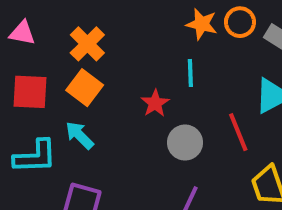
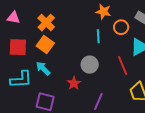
orange circle: (240, 22) -> (121, 27), moved
red star: (155, 103) -> (74, 83), moved
gray circle: (185, 143) -> (90, 65), moved

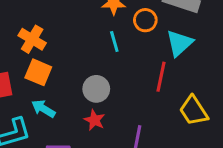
gray circle: (90, 65) -> (96, 89), moved
red line: (123, 66) -> (161, 77), turned 48

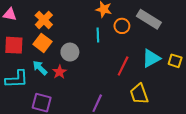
cyan triangle: (179, 43) -> (151, 58), moved
gray circle: (96, 89) -> (70, 52), moved
red star: (94, 120) -> (59, 72), moved

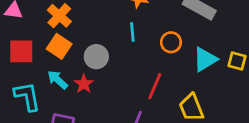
orange circle: (122, 26) -> (171, 42), moved
red line: (123, 66) -> (155, 86), moved
cyan L-shape: (17, 79) -> (27, 96), turned -95

